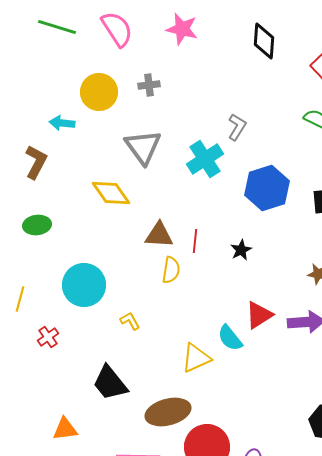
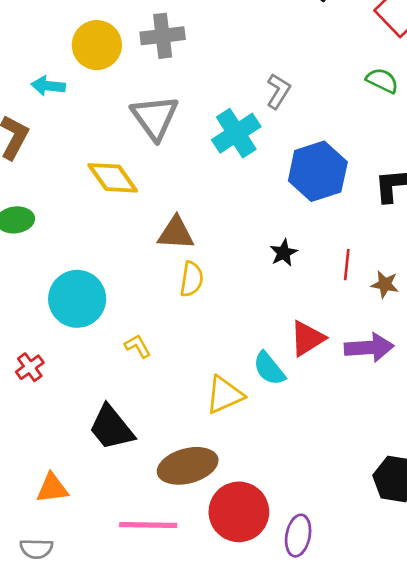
gray cross: (149, 85) -> (163, 36), size x1.5
red line: (195, 241) -> (347, 265), moved

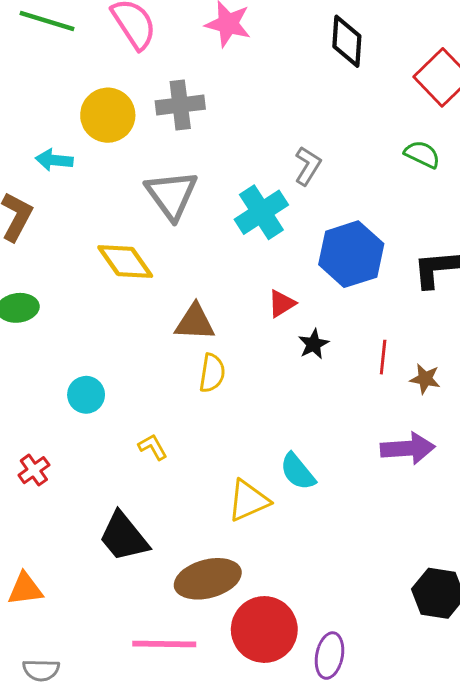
cyan circle: (77, 299) -> (86, 395), size x0.6
red triangle: (307, 338) -> (282, 303), moved, size x0.7
orange triangle: (52, 488) -> (25, 589), moved

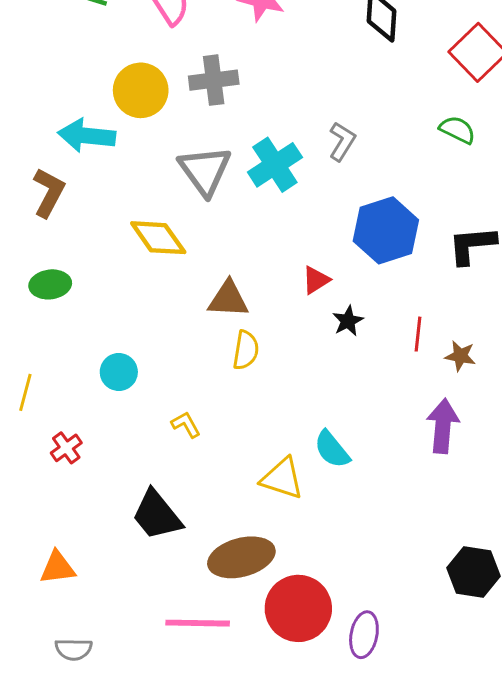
cyan arrow: (54, 160) -> (87, 136), size x1.5
cyan cross: (261, 212) -> (275, 165), moved
purple arrow: (408, 448) -> (443, 426), turned -81
yellow triangle: (248, 501) -> (282, 479), turned 42

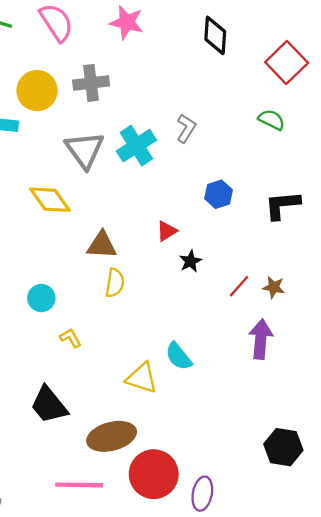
blue hexagon: (386, 230) -> (219, 194), size x0.6
red line: (418, 334) -> (239, 286), moved, turned 35
cyan circle: (119, 372) -> (41, 298), moved

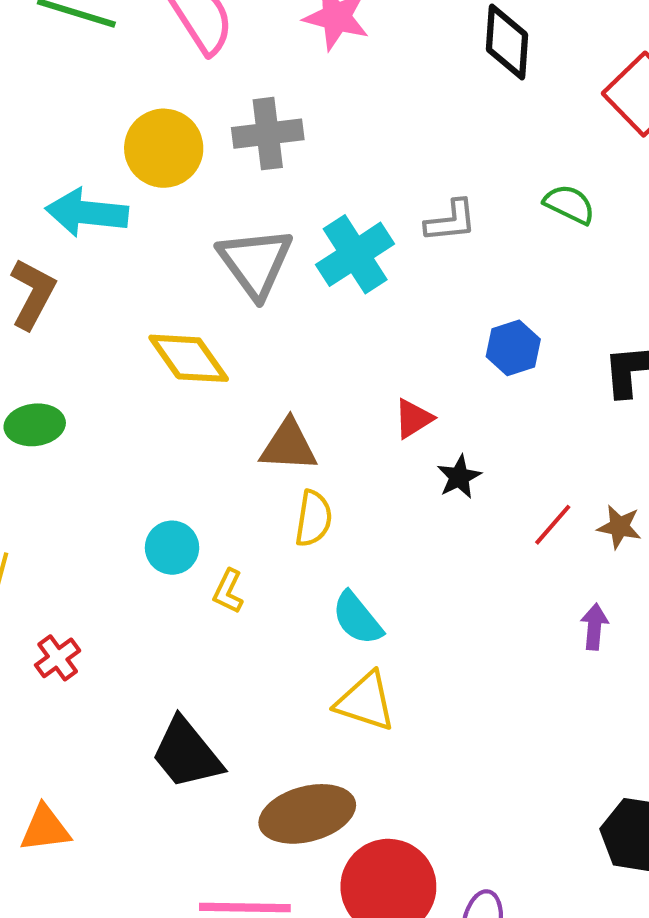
green semicircle: (271, 120) -> (569, 204), moved
gray L-shape: (186, 128) -> (451, 221), turned 52
yellow L-shape: (70, 338) -> (228, 591), moved, turned -125
purple arrow: (261, 339) -> (594, 627), size x0.6
cyan semicircle: (179, 356) -> (357, 618), moved

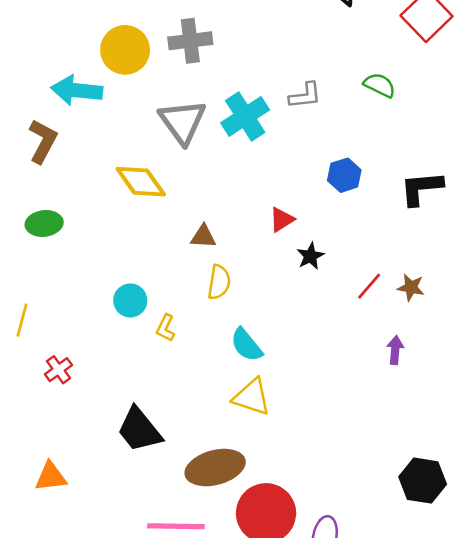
brown triangle: (289, 446) -> (203, 237), size x0.7

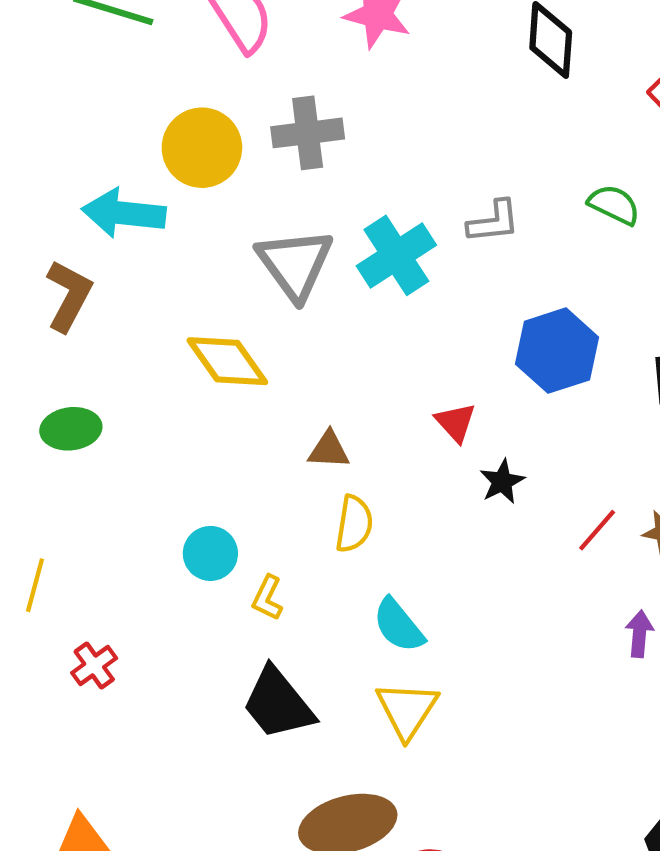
blue hexagon: (344, 175) -> (557, 351), size x1.5
red triangle: (282, 220) -> (456, 422), turned -40
yellow triangle: (252, 397) -> (407, 710), turned 45
black trapezoid: (139, 430) -> (278, 704), moved

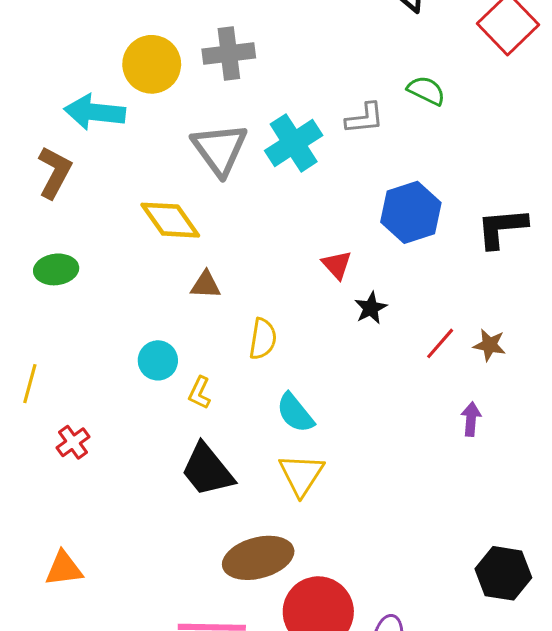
green semicircle: (614, 205) -> (426, 91), moved
brown triangle: (329, 450) -> (206, 285), moved

